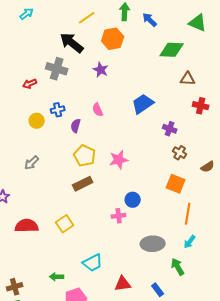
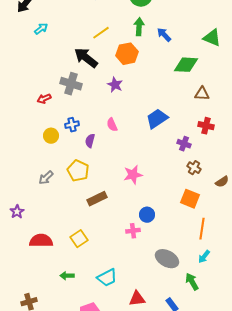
red cross: (201, 106) -> (206, 126), moved
yellow pentagon: (85, 156) -> (78, 171), moved
gray ellipse: (153, 244) -> (167, 259), turned 30
green arrow: (57, 277) -> (67, 276), moved

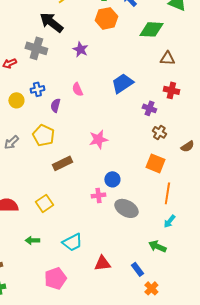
orange hexagon: (127, 54) -> (106, 18), moved
gray ellipse: (167, 259) -> (126, 208), moved
green arrow: (192, 282) -> (157, 246), turned -36

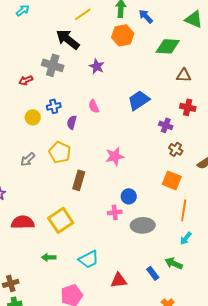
brown rectangle: (62, 163) -> (79, 180), turned -48
yellow square: (44, 203) -> (61, 220), size x1.4
gray ellipse: (126, 208) -> (143, 225), turned -30
blue rectangle: (137, 269) -> (153, 273), moved

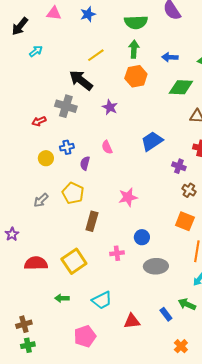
blue arrow: (146, 16) -> (170, 57), moved, turned -42
pink cross: (115, 212) -> (117, 253), moved

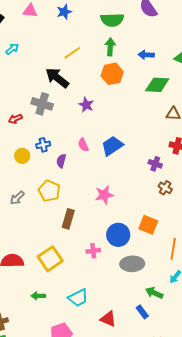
blue trapezoid: (152, 141) -> (112, 146), moved
orange square: (185, 221) -> (148, 225), moved
blue circle: (142, 237) -> (118, 235), size x1.5
green arrow: (187, 304) -> (154, 293), moved
red triangle: (132, 321) -> (108, 319), turned 30

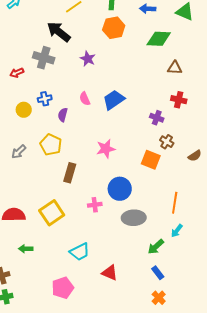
orange square: (148, 225) -> (151, 160), moved
green arrow: (154, 293) -> (156, 247), turned -66
green arrow: (38, 296) -> (26, 249), moved
blue rectangle: (142, 312) -> (158, 273), moved

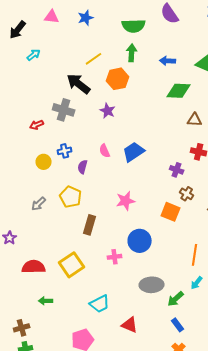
orange hexagon: (114, 28) -> (118, 79), moved
gray ellipse: (134, 218) -> (152, 285), moved

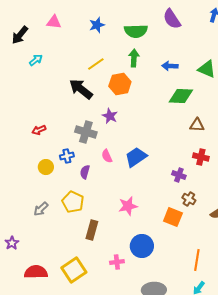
blue star: (86, 18) -> (97, 25), moved
gray cross: (64, 110) -> (86, 132), moved

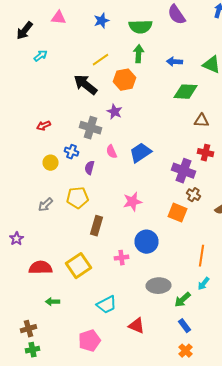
blue cross: (67, 156) -> (72, 152), turned 32
purple cross: (179, 175) -> (184, 171), size x1.6
yellow pentagon: (73, 202) -> (78, 198), turned -30

